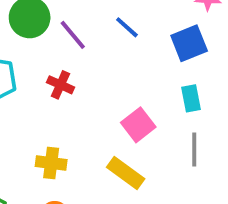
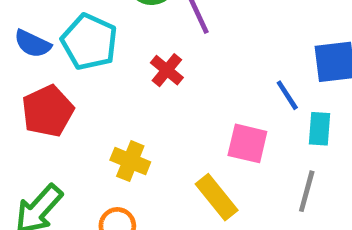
blue line: (127, 27) -> (287, 95), moved
pink square: (138, 125) -> (247, 143), turned 36

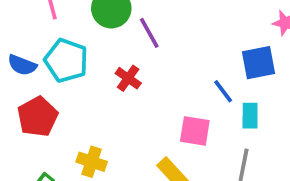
yellow cross: (130, 161) -> (92, 162), moved

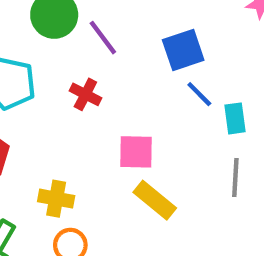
blue square: (259, 63) -> (183, 50), moved
pink square: (195, 131) -> (136, 152), moved

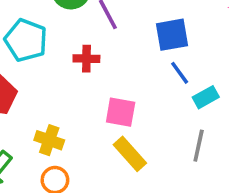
red cross: (85, 94) -> (86, 59), turned -35
cyan rectangle: (235, 118) -> (206, 97), turned 60

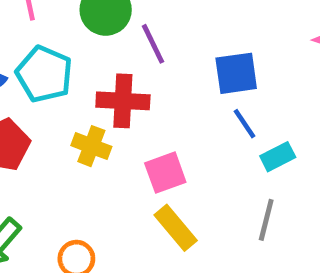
red cross: (86, 59) -> (123, 101), size x1.5
pink square: (121, 112) -> (165, 173), turned -32
yellow cross: (49, 140) -> (91, 146), moved

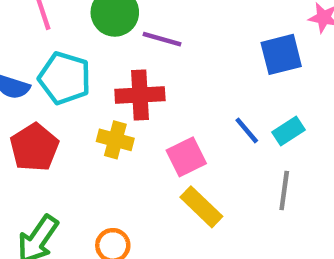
purple line: (153, 44) -> (162, 39), turned -42
blue square: (236, 73) -> (281, 54), moved
blue line: (244, 124) -> (247, 130), moved

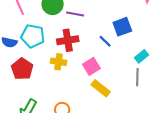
blue square: (281, 54) -> (122, 27), moved
blue line: (247, 130) -> (105, 41), moved
cyan rectangle: (289, 131) -> (142, 56), moved

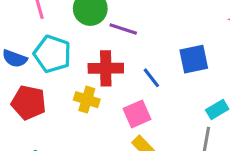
blue line: (105, 41) -> (151, 78), moved
red pentagon: (22, 69) -> (29, 103), turned -30

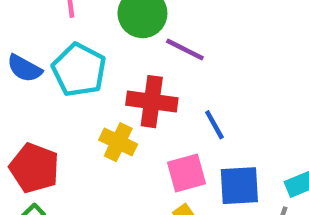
blue square: (194, 59) -> (239, 186), moved
red pentagon: (29, 103) -> (34, 168), moved

